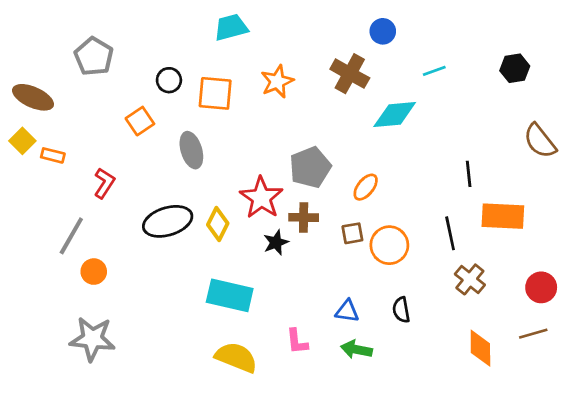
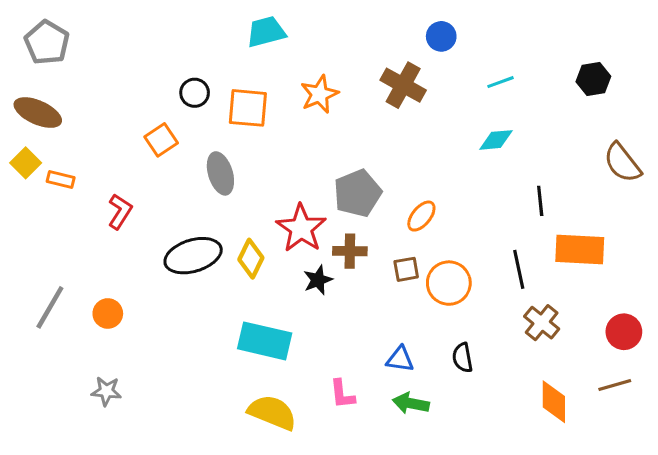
gray pentagon: (94, 56) -> (47, 42), moved
cyan diamond: (395, 114) -> (496, 140), moved, size x0.7
gray line: (71, 236) -> (50, 307), moved
gray star: (92, 339) -> (106, 391), size x0.6

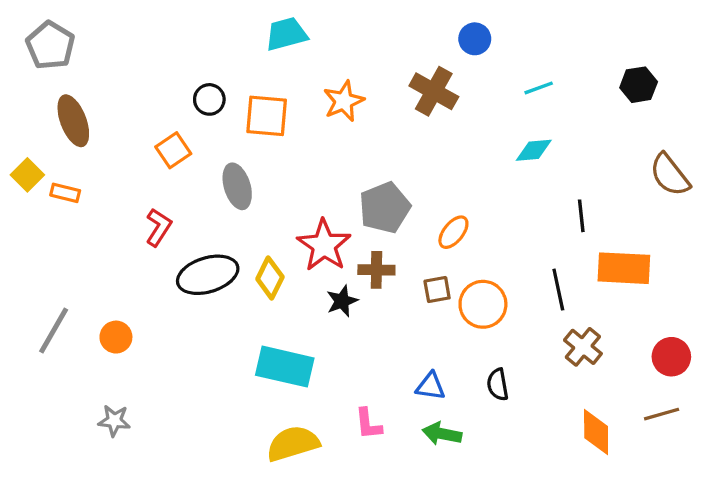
brown ellipse: (38, 113) -> (73, 121), moved, turned 45
red L-shape: (120, 211) -> (159, 227), moved
yellow semicircle: (272, 412) -> (293, 444), turned -39

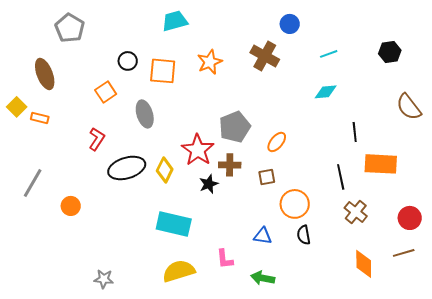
gray pentagon: (50, 45) -> (70, 28), moved
orange circle: (483, 304) -> (295, 204), moved
gray line: (54, 330) -> (33, 183), moved
gray star: (114, 421) -> (104, 279), moved
green arrow: (442, 434) -> (263, 278), moved

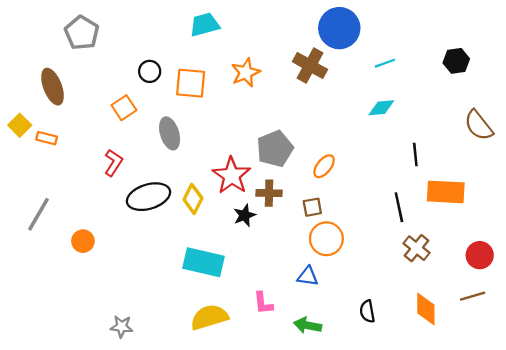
blue circle: (290, 24) -> (339, 28), size x1.8
orange circle: (295, 204) -> (326, 239), moved
black semicircle: (304, 235) -> (367, 311), moved

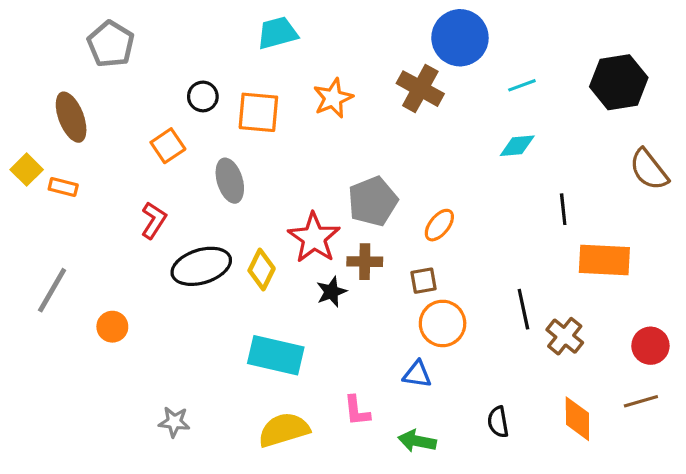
black hexagon: (456, 61) -> (619, 82), size x1.6
black line: (399, 207) -> (523, 309), moved
gray star: (122, 327) -> (174, 422), moved

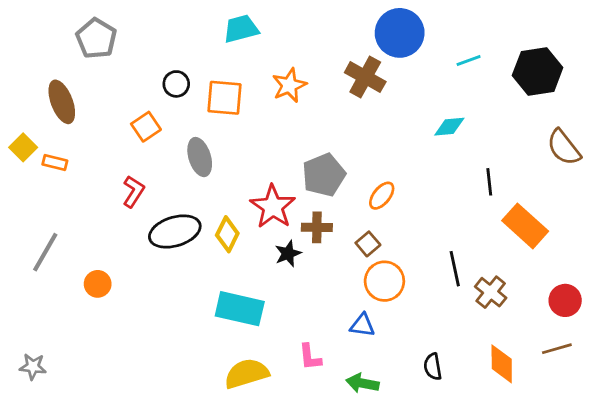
cyan line: (522, 85) -> (469, 60), moved
orange rectangle: (604, 260) -> (525, 226), turned 39
brown square: (423, 281) -> (368, 244), turned -30
gray star: (174, 422) -> (33, 367), moved

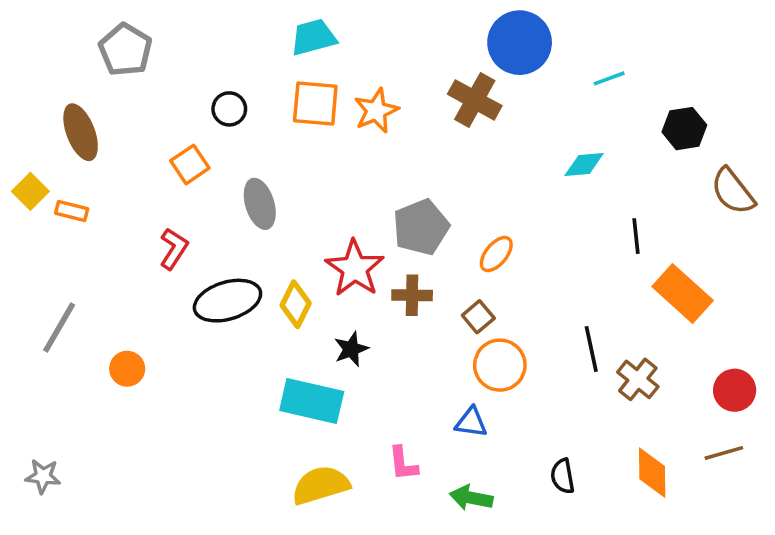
black hexagon: (538, 72) -> (684, 129), moved, size x0.7
orange square: (224, 98) -> (315, 104), moved
black star: (288, 254) -> (351, 349), moved

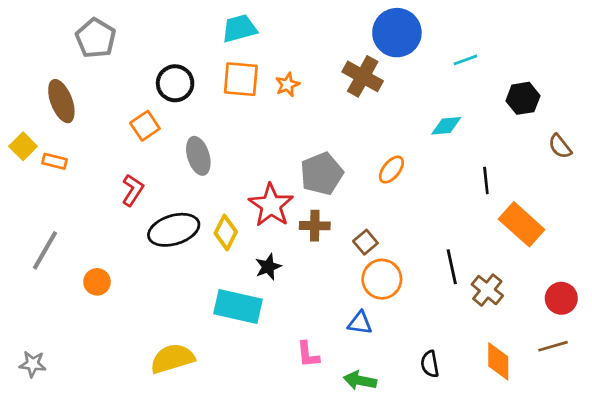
black circle: (229, 109) -> (175, 83), size x1.4
orange star: (376, 111) -> (287, 85), size x0.7
brown semicircle: (733, 191) -> (560, 146), size x0.7
orange ellipse: (496, 254) -> (391, 170), moved
yellow semicircle: (321, 485) -> (172, 359), moved

